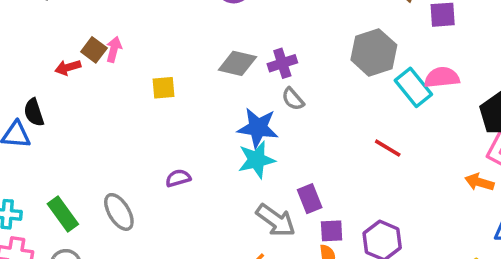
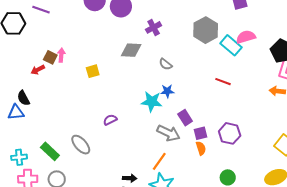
purple cross: (282, 63) -> (154, 27), moved
blue star: (258, 128) -> (167, 91), moved, size x0.6
cyan star: (256, 160) -> (152, 102), turned 30

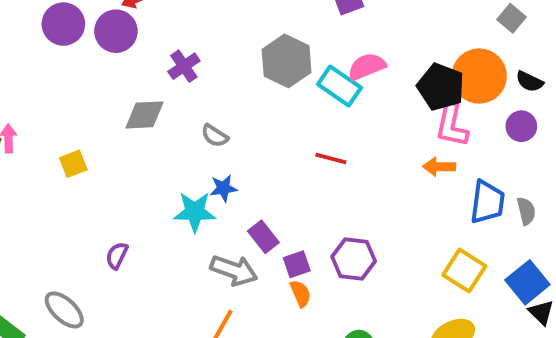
purple semicircle: (110, 120) -> (117, 255), turned -32

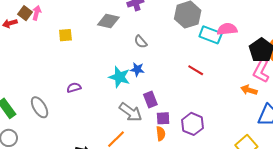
cyan rectangle: (339, 86) -> (211, 35), turned -30
purple semicircle: (117, 255) -> (74, 88), turned 32

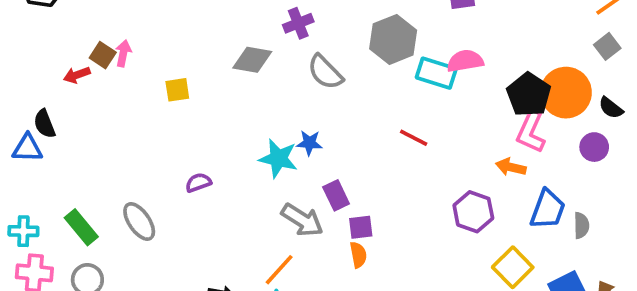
gray semicircle: (141, 42) -> (325, 72), moved, size x1.5
purple hexagon: (192, 124) -> (473, 212), moved

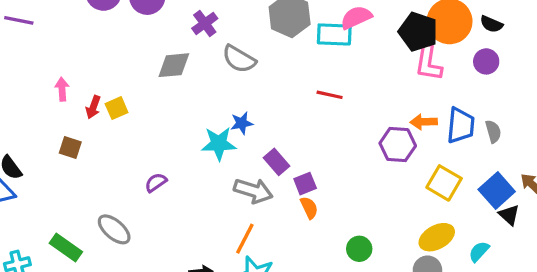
brown square: (103, 55) -> (70, 147), moved
red arrow: (77, 75) -> (93, 107), moved, turned -35
orange arrow: (511, 167) -> (424, 122), moved

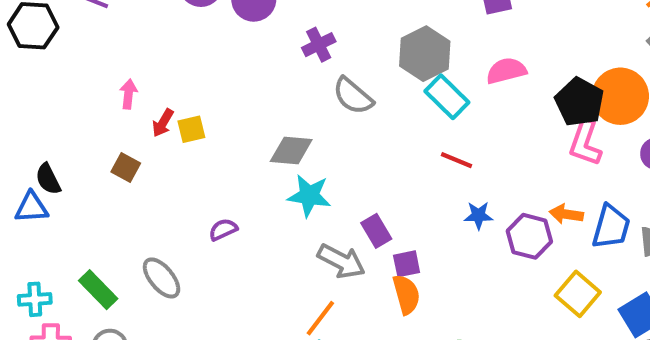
cyan rectangle: (334, 34) -> (447, 97), moved, turned 32
gray diamond: (174, 65) -> (291, 151), moved
blue star: (242, 123) -> (478, 215), moved
orange semicircle: (309, 208) -> (406, 294), size x1.4

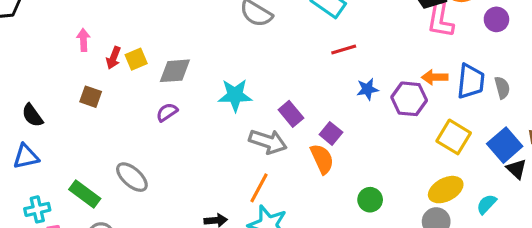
gray diamond: (291, 151) -> (175, 71), moved
red line: (456, 160) -> (344, 49), turned -30
blue triangle: (31, 207) -> (26, 157), moved
purple semicircle: (223, 230) -> (167, 112), moved
purple square: (407, 264) -> (331, 133), moved, turned -30

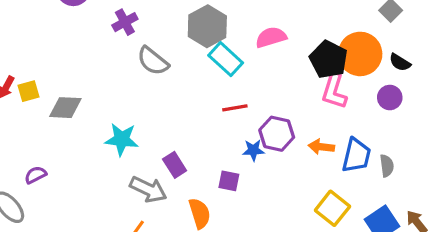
purple hexagon: (409, 99) -> (277, 134), moved
purple semicircle: (167, 112) -> (35, 175), moved
purple square: (331, 133) -> (229, 181), moved, turned -35

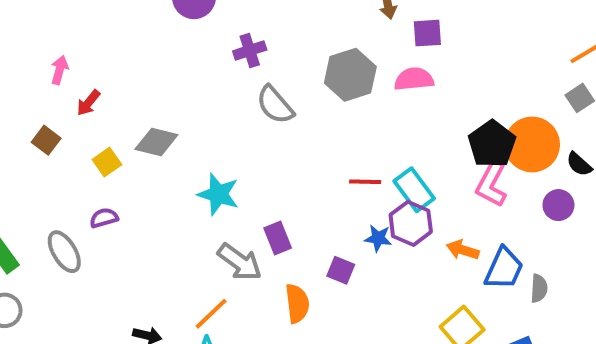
pink semicircle: (271, 37) -> (414, 79), moved
cyan rectangle: (226, 59) -> (414, 190), moved
yellow square: (29, 91) -> (107, 162), moved, turned -30

